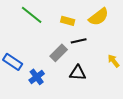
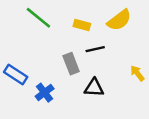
gray rectangle: (59, 53) -> (71, 64), turned -66

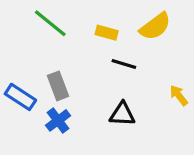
black line: (95, 49) -> (124, 64), turned 30
gray rectangle: (71, 64) -> (58, 86), moved

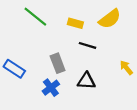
gray rectangle: (58, 86) -> (58, 63), moved
blue cross: (58, 120) -> (51, 88), moved

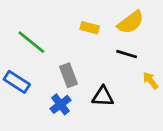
green line: (35, 17) -> (31, 42), moved
black line: (88, 45) -> (127, 54), moved

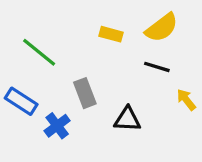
blue cross: (60, 104) -> (57, 126), moved

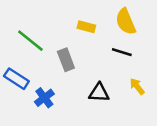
yellow semicircle: (162, 28) -> (126, 22), turned 104
gray rectangle: (85, 93) -> (66, 60), moved
yellow arrow: (186, 100) -> (137, 86), moved

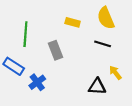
green line: (30, 41) -> (25, 34), turned 55
black triangle: (99, 93) -> (97, 87), moved

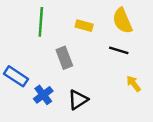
green line: (25, 34) -> (41, 22), moved
black triangle: (97, 87) -> (78, 100), moved, turned -36

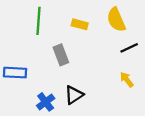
black line: (119, 50) -> (129, 48), moved, turned -42
blue rectangle: (16, 76) -> (15, 73), turned -30
blue cross: (43, 95) -> (46, 102), moved

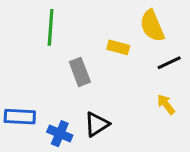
yellow rectangle: (80, 24) -> (118, 47), moved
blue rectangle: (15, 73) -> (20, 117), moved
blue cross: (46, 102) -> (60, 134), turned -30

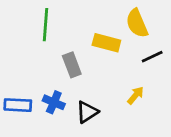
yellow rectangle: (118, 47) -> (106, 43), size x1.4
yellow arrow: (166, 104) -> (136, 95), moved, turned 78
blue cross: (60, 134) -> (54, 102), moved

